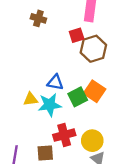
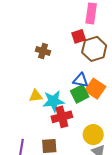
brown cross: (38, 18) -> (43, 51), moved
blue triangle: (55, 82) -> (81, 80), moved
red cross: (64, 135) -> (62, 117), moved

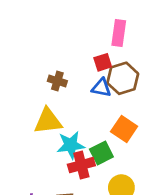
blue triangle: (81, 80) -> (101, 88), moved
green square: (80, 94) -> (101, 153), moved
yellow triangle: (36, 96) -> (48, 121), moved, size x1.6

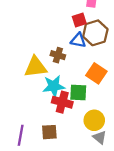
brown cross: (57, 81) -> (58, 55), moved
green square: (101, 153) -> (78, 93), turned 30
red cross: (81, 165) -> (62, 102), turned 30

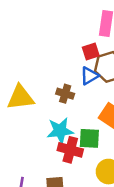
blue triangle: (78, 40) -> (89, 76), turned -42
yellow triangle: (36, 67) -> (20, 98), moved

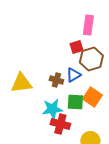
blue triangle: (89, 76) -> (73, 75), moved
green square: (89, 138) -> (75, 102), moved

